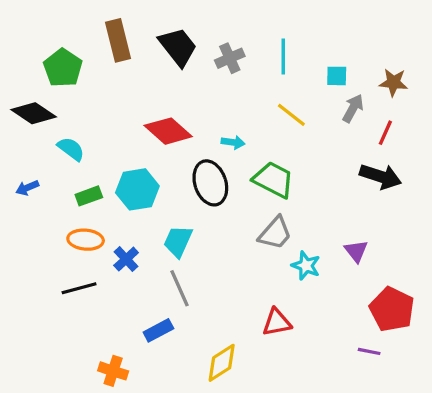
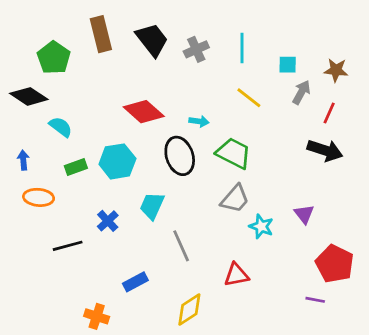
blue arrow: (27, 188) -> (23, 160), turned 108
orange ellipse: (86, 240) -> (39, 197), moved
gray line: (180, 288) -> (181, 246), moved

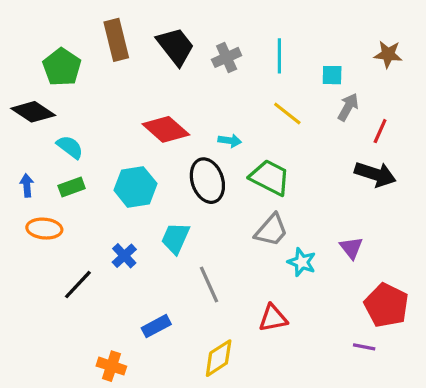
brown star: (336, 70) -> (388, 54), moved
green rectangle: (76, 167) -> (72, 187), moved
black line: (68, 246) -> (78, 285), turned -32

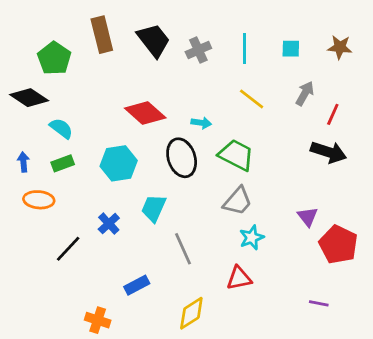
cyan square: (332, 75) -> (291, 49), moved
cyan star: (302, 262) -> (252, 238), moved, turned 30
red pentagon: (386, 305) -> (338, 245), moved

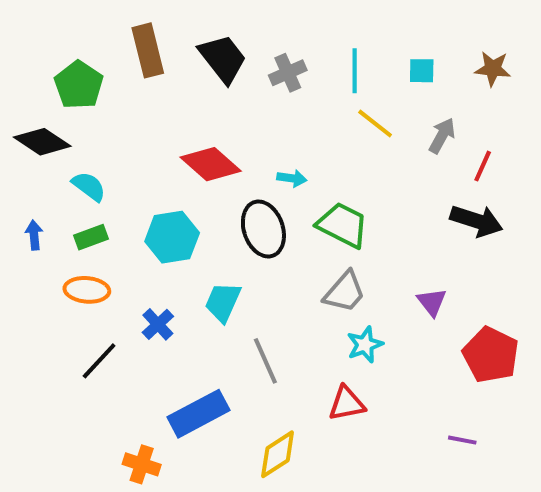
yellow line: (252, 99) -> (375, 123), moved
orange ellipse: (39, 200) -> (87, 290), moved
purple triangle: (308, 217) -> (432, 302), moved
blue rectangle: (137, 285) -> (198, 414), size x1.6

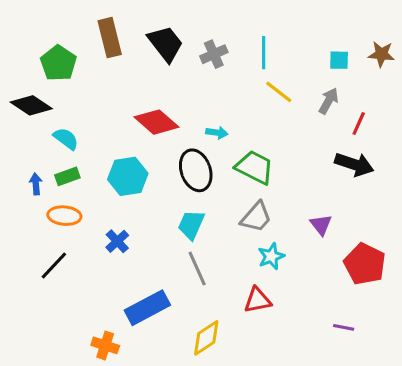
brown star: (493, 69) -> (381, 54), moved
cyan square: (422, 71) -> (339, 60), moved
blue arrow: (34, 235) -> (36, 184), moved
cyan trapezoid: (223, 302) -> (191, 225), moved
black line: (99, 361) -> (54, 265), moved

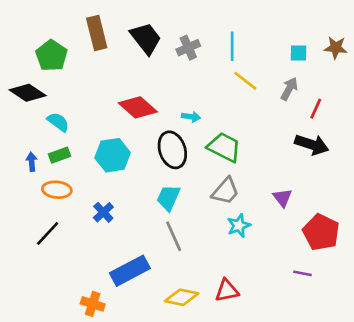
red triangle: (258, 300) -> (227, 291), moved
purple line: (344, 327) -> (302, 273), moved
yellow diamond: (206, 338) -> (182, 297), turned 44

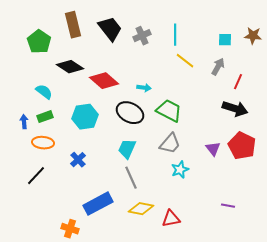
black diamond: (28, 93) -> (70, 67), moved
black ellipse: (172, 150) -> (130, 113), turned -44
red pentagon: (321, 232) -> (242, 146), moved
yellow diamond: (182, 297) -> (141, 209), moved

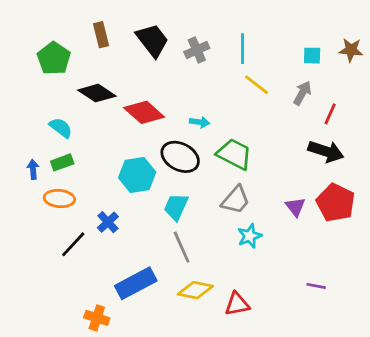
brown rectangle: (73, 25) -> (101, 35), size x0.7
cyan hexagon: (85, 117) -> (137, 175), moved
black line: (36, 176) -> (73, 244), moved

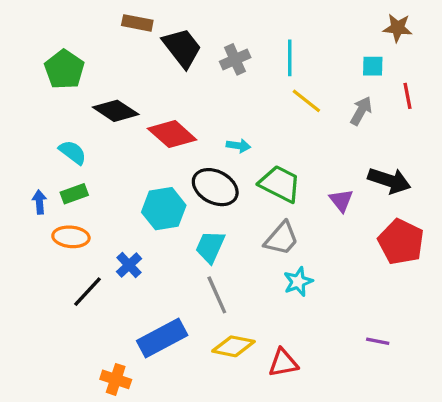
brown rectangle: (101, 35) -> (137, 23), moved, turned -65
brown star: (351, 50) -> (398, 28), moved
red line: (330, 114) -> (408, 96), moved, turned -35
purple triangle: (295, 207) -> (341, 200), moved

